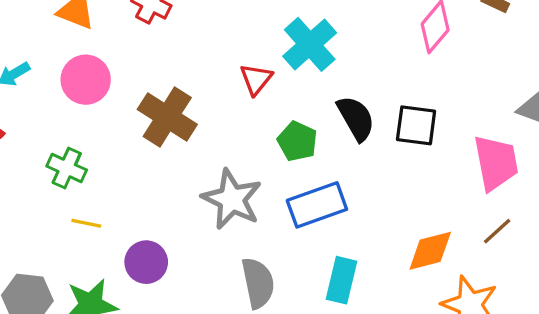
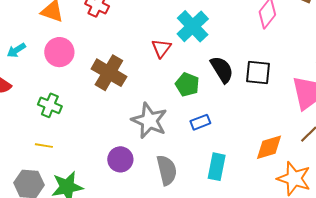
blue rectangle: (317, 205) -> (200, 122), size x0.6
yellow line: (86, 223) -> (44, 146), moved
purple circle: (146, 262) -> (120, 159), moved

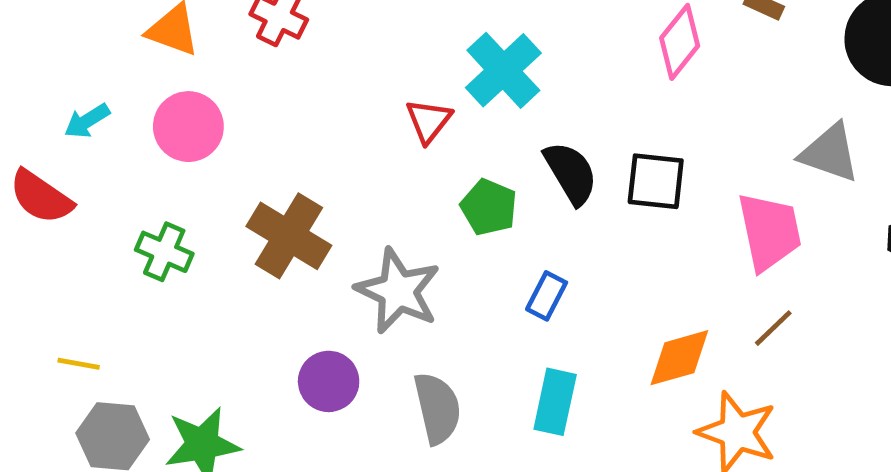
brown cross: (109, 73) -> (289, 236), moved
blue rectangle: (200, 122) -> (547, 296), moved, turned -42
yellow line: (44, 146) -> (79, 364), moved

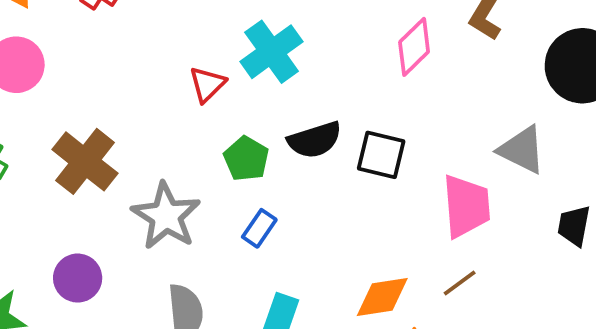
black semicircle: (571, 173) -> (315, 140), turned 96
blue rectangle: (547, 296) -> (259, 228), moved
purple circle: (329, 381) -> (78, 278), moved

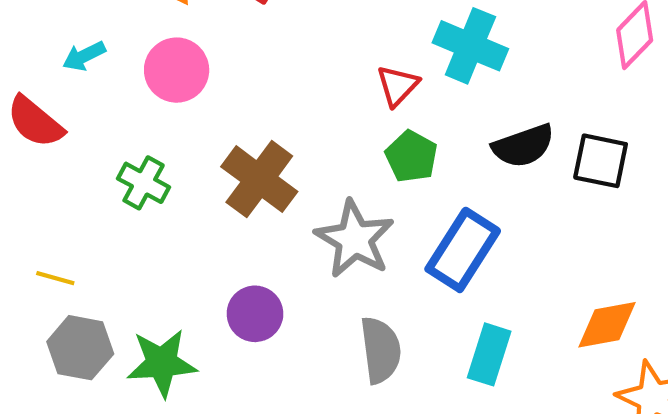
cyan cross: (272, 52) -> (470, 46), turned -30
green pentagon: (246, 159) -> (411, 156), moved
blue rectangle: (259, 228) -> (463, 250), size x1.8

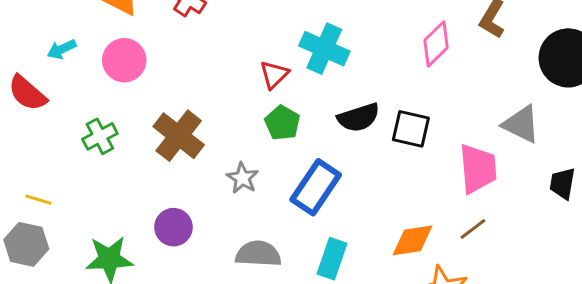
green cross: (144, 183) -> (100, 136), turned 32
gray star: (355, 239) -> (242, 178), size x0.6
gray hexagon: (80, 348) -> (26, 244), moved
gray semicircle: (381, 350) -> (258, 254), turned -81

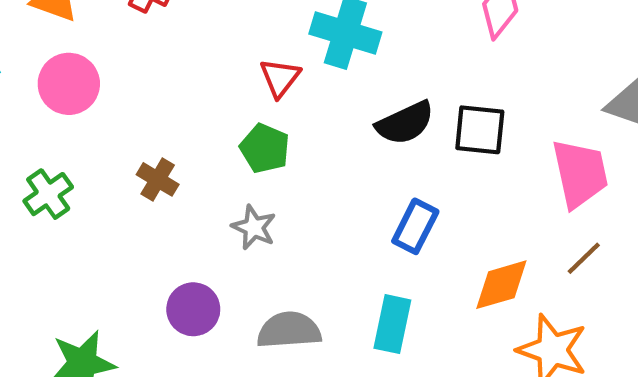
green pentagon: (282, 123) -> (265, 148), moved
brown cross: (179, 136) -> (158, 179), size x0.6
blue rectangle: (316, 187) -> (415, 226), moved, size x0.7
purple circle: (173, 227) -> (193, 309), moved

